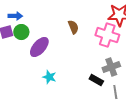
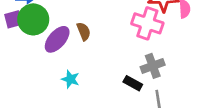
brown semicircle: (73, 27) -> (84, 31), moved
green circle: (21, 32) -> (33, 19), size x1.5

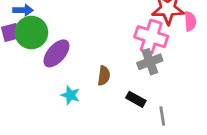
brown semicircle: (84, 31) -> (104, 76), moved, turned 30
gray cross: (153, 66) -> (150, 62), moved

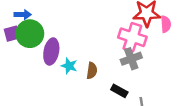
purple ellipse: (56, 53) -> (51, 52), turned -30
cyan star: (70, 95) -> (69, 66), moved

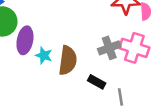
pink cross: (132, 37) -> (134, 48), moved
brown semicircle: (92, 71) -> (68, 60), size x1.6

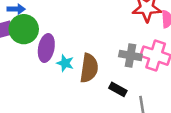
gray cross: (109, 48) -> (130, 56), turned 30

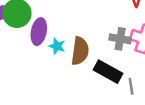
black rectangle: (118, 89) -> (108, 72), size x1.6

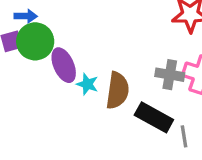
purple ellipse: (39, 32) -> (64, 65), turned -35

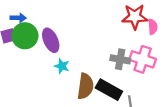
purple ellipse: (64, 65) -> (51, 40), moved
brown semicircle: (117, 90) -> (85, 86), moved

